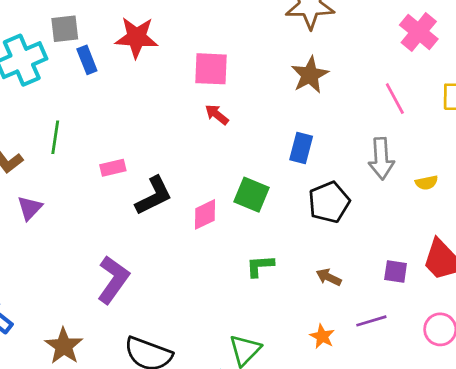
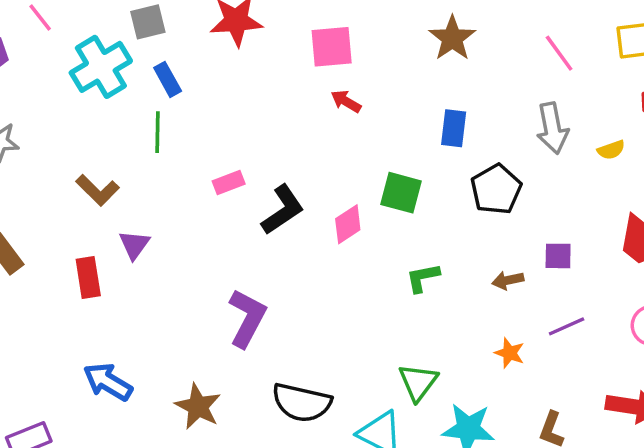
blue rectangle: (87, 60) -> (168, 79), moved
green line: (55, 137) -> (157, 132), moved
purple square: (396, 271) -> (558, 256), moved
brown arrow: (329, 277) -> (508, 280), turned -30

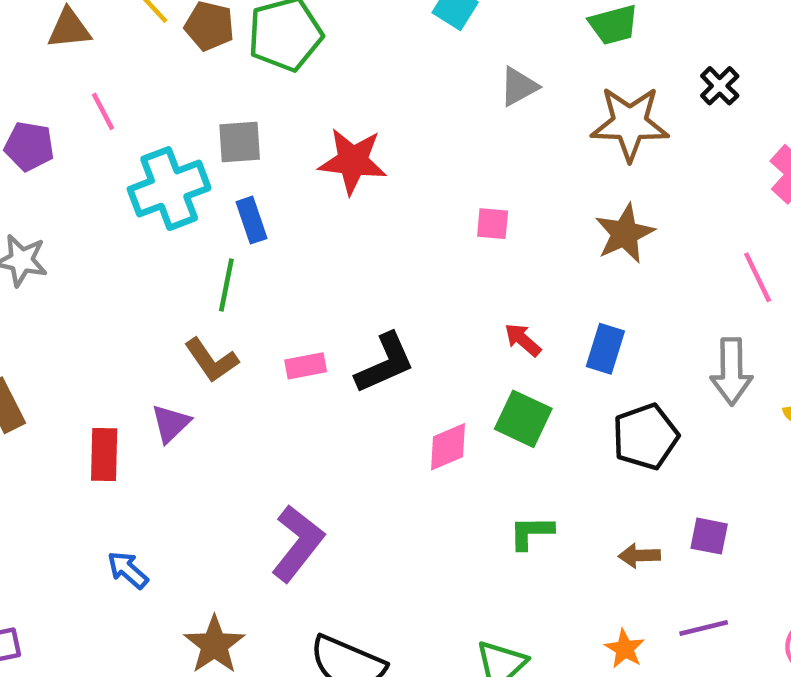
pink square: (332, 47) -> (493, 224), moved, size x0.6
red arrow: (346, 101) -> (523, 340), moved
brown L-shape: (98, 190) -> (211, 360), moved
black L-shape: (283, 210) -> (385, 363), moved
blue arrow: (108, 382) -> (128, 570), moved, size x0.7

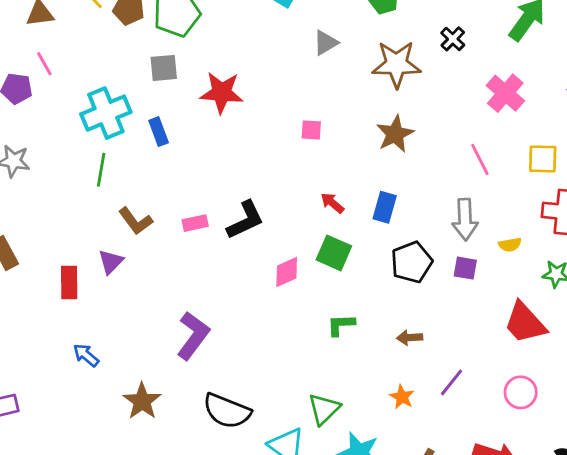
pink line: (103, 111) -> (44, 64), moved
gray square: (240, 142) -> (164, 68), moved
green line: (226, 285) -> (101, 170), moved
purple square: (709, 536) -> (465, 268), moved
purple line: (704, 628) -> (452, 382), turned -36

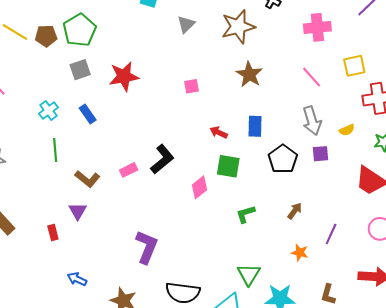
pink cross: (505, 93) -> (317, 27), turned -32
cyan cross: (106, 113) -> (48, 110), size x0.6
red rectangle: (69, 283) -> (53, 232), size x0.7
brown arrow: (410, 338) -> (295, 211), turned 144

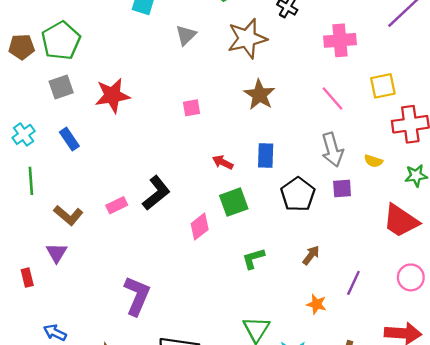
yellow semicircle: (347, 130) -> (373, 161), turned 42
green square: (228, 166) -> (234, 202), turned -30

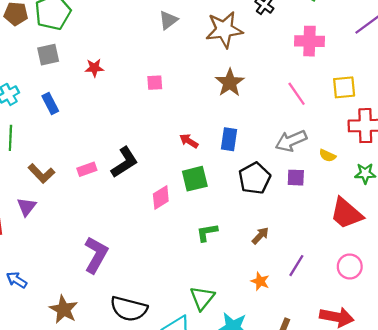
red star: (112, 95) -> (94, 68), size x0.6
pink square: (192, 108) -> (155, 83), moved
gray arrow: (332, 150) -> (291, 141), turned 76

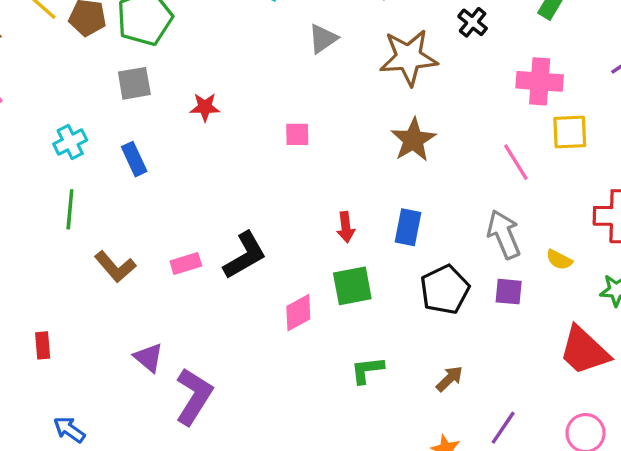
yellow square: (344, 87) -> (570, 132), moved
red arrow: (189, 141) -> (346, 227), turned -132
gray arrow: (291, 141) -> (504, 234), turned 88
purple triangle: (26, 207) -> (149, 358), moved, turned -30

